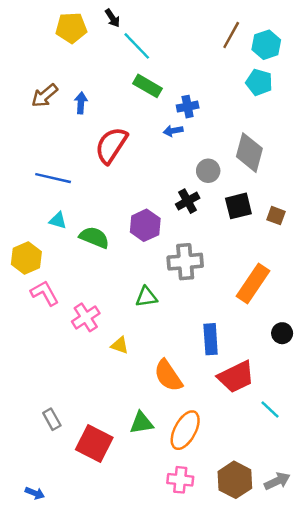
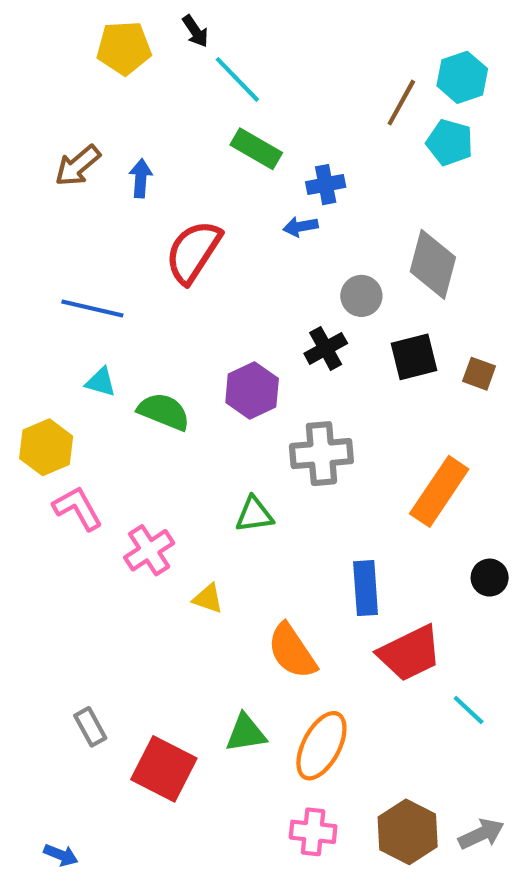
brown line: (231, 35) -> (401, 103), moved

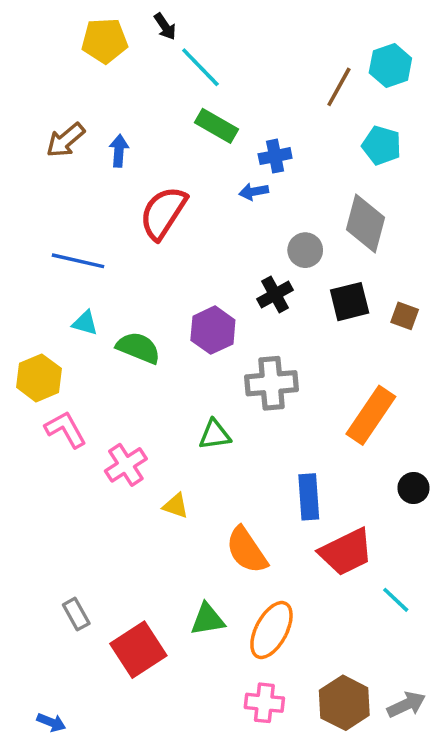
cyan pentagon: (450, 142) -> (382, 145), moved
red square: (164, 769) -> (138, 650), turned 30

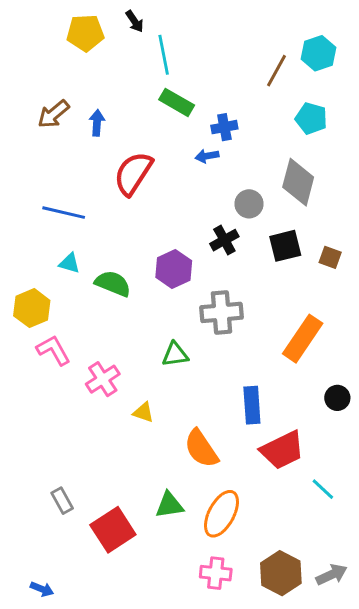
cyan line: (200, 67) -> (164, 55), turned 33

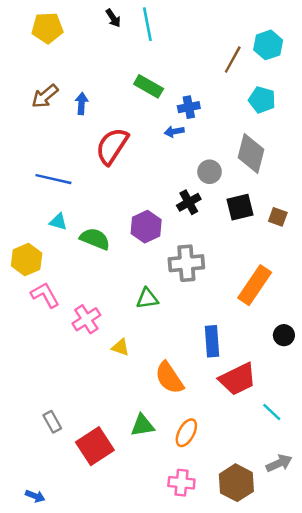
yellow pentagon: (85, 33) -> (47, 28), moved
cyan line: (164, 55) -> (147, 24), moved
orange ellipse: (221, 514) -> (186, 433), size x0.7
gray arrow: (332, 575) -> (279, 463), moved

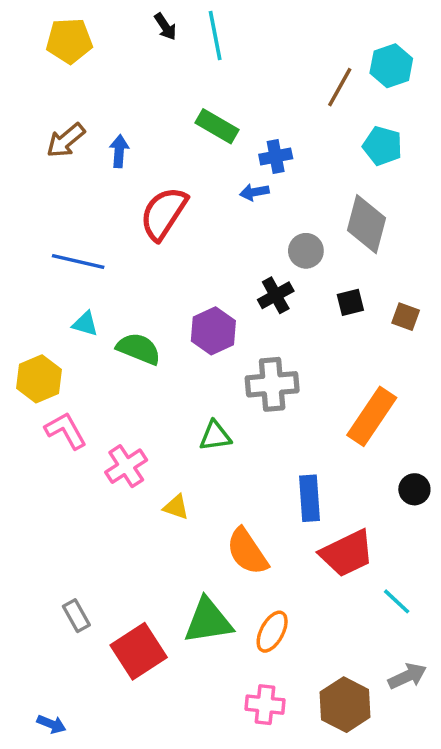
black square: (240, 207) -> (350, 302), size x0.7
green triangle: (142, 425) -> (208, 621), size x1.4

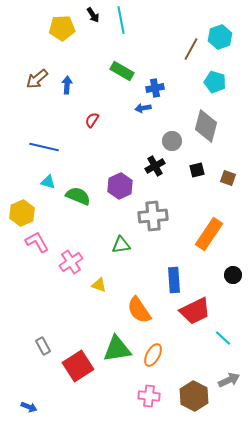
yellow pentagon: (69, 41) -> (62, 28), moved
red semicircle: (164, 213) -> (92, 120), size x0.5

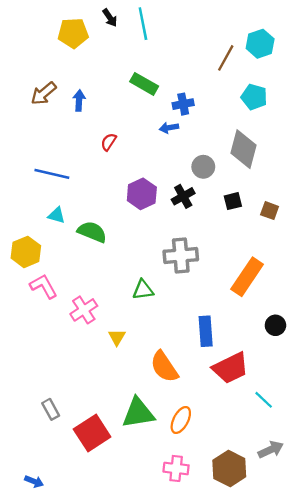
purple hexagon: (120, 186) -> (142, 194), moved
yellow triangle: (99, 285) -> (117, 337), turned 42

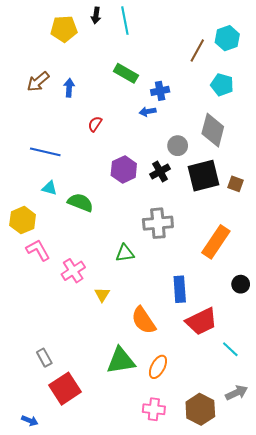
black arrow: (110, 18) -> (96, 15), turned 42
black square: (233, 201) -> (203, 176), size x2.0
red square: (92, 433) -> (65, 389), moved

